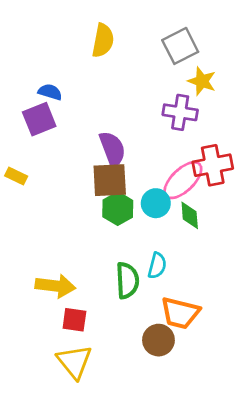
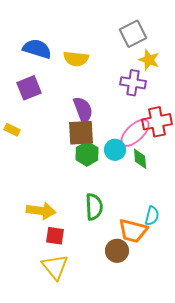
yellow semicircle: (103, 41) -> (76, 59), moved, turned 85
blue semicircle: (50, 92) -> (37, 49), moved, size x1.6
cyan semicircle: (157, 266) -> (152, 216), moved

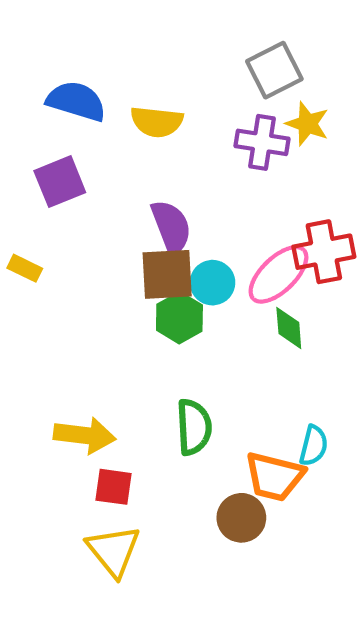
purple cross: (133, 83) -> (262, 142), moved
cyan circle: (115, 150) -> (212, 283), moved

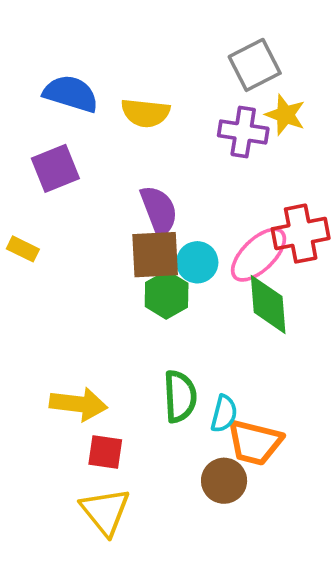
green diamond: (289, 328) -> (268, 304), size x1.5
cyan semicircle: (314, 446) -> (224, 414), moved

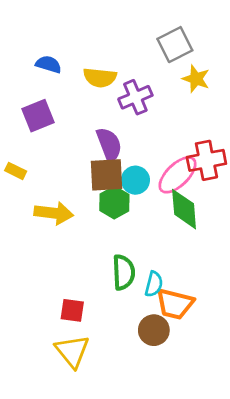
blue semicircle: (71, 94) -> (49, 64), size x0.7
purple cross: (243, 132) -> (135, 97), moved, turned -32
yellow arrow: (78, 404) -> (54, 213), moved

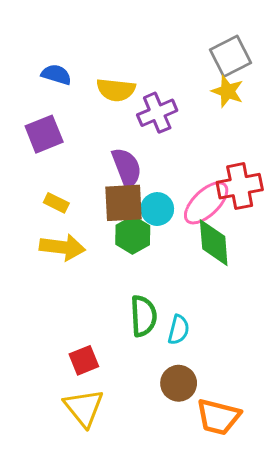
gray square: (175, 45) -> (231, 56), moved
yellow rectangle: (16, 171) -> (56, 203), moved
orange trapezoid: (175, 304) -> (218, 417), moved
red square: (72, 310) -> (84, 360), turned -30

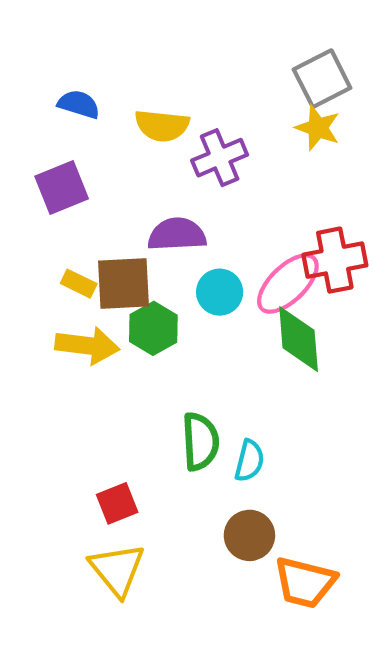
purple semicircle: (127, 168) -> (177, 234), turned -72
brown square: (124, 203) -> (124, 284), moved
green hexagon: (133, 235) -> (153, 328), moved

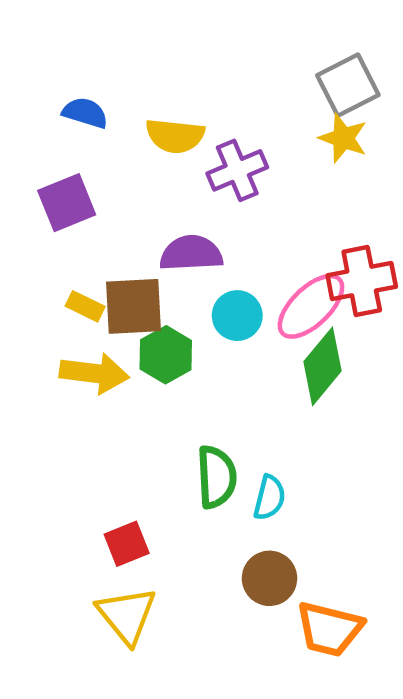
green diamond: (299, 339) -> (323, 366), turned 44

